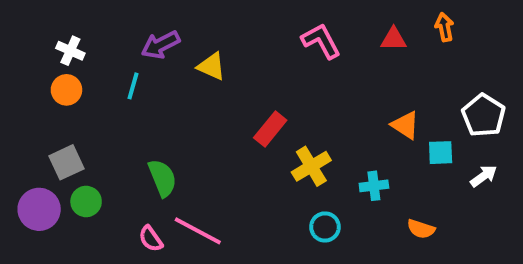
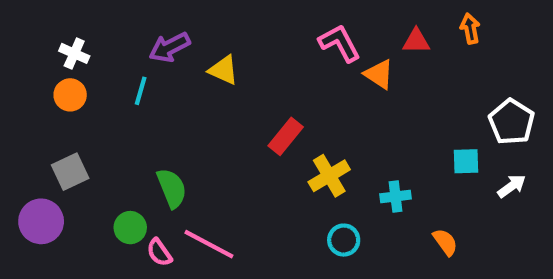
orange triangle: (405, 125) -> (379, 74), moved
green circle: (86, 202) -> (130, 228), moved
orange semicircle: (421, 229) -> (445, 242), turned -144

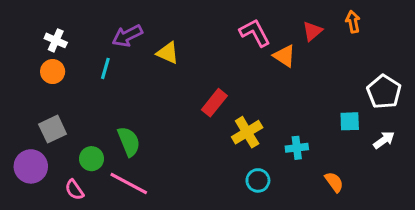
red triangle: (416, 41) -> (312, 31), turned -40
green circle: (130, 228) -> (91, 159), moved
pink line: (209, 244) -> (129, 184), moved
pink semicircle: (159, 252) -> (74, 190), moved

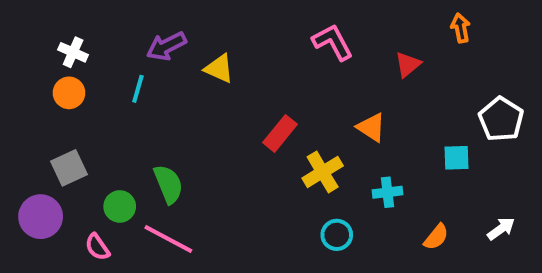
red triangle: (312, 31) -> (408, 64), moved
orange triangle: (284, 56) -> (371, 127), moved
white arrow: (384, 140) -> (501, 229), moved
orange semicircle: (334, 182) -> (436, 237), turned 75

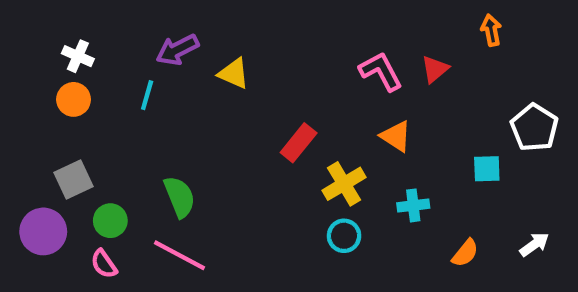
pink L-shape: (333, 42) -> (381, 71), moved
green circle: (120, 206) -> (110, 221), moved
cyan circle: (337, 235) -> (344, 236), moved

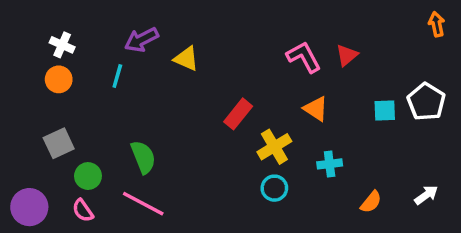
orange arrow: (491, 30) -> (437, 24), moved
cyan square: (487, 169) -> (385, 110), moved
purple circle: (43, 231) -> (29, 207), moved

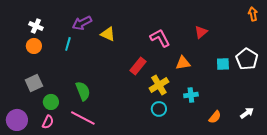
pink L-shape: (304, 57) -> (160, 38), moved
orange triangle: (316, 109) -> (183, 63), turned -42
pink semicircle: (83, 211) -> (48, 122), turned -120

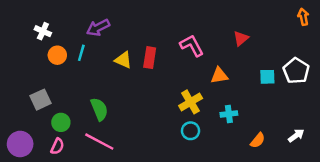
yellow triangle: (108, 34) -> (123, 60), moved
orange circle: (34, 46) -> (57, 55), moved
red rectangle: (138, 66) -> (150, 58), moved, turned -30

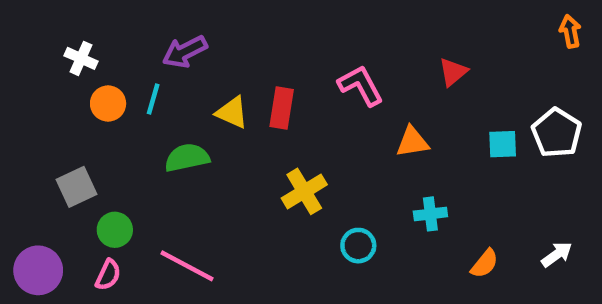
yellow cross: (191, 102) -> (304, 191), moved
green semicircle: (99, 109) -> (187, 158), moved, turned -80

